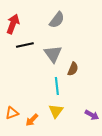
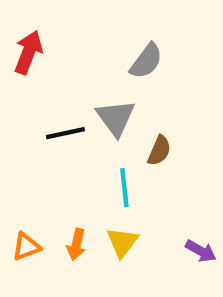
gray semicircle: (57, 20) -> (146, 61), moved
black line: (25, 45) -> (65, 133), moved
orange arrow: (32, 120) -> (76, 244), moved, turned -32

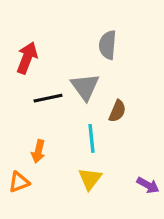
red arrow: (28, 52) -> (27, 58), moved
gray semicircle: (146, 61) -> (108, 45), turned 148
orange arrow: (76, 244) -> (38, 151), moved

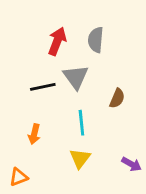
red arrow: (27, 58) -> (57, 41), moved
brown semicircle: (117, 111) -> (117, 98), moved
orange triangle: (19, 182) -> (19, 177), moved

